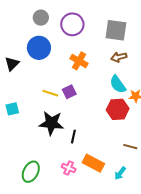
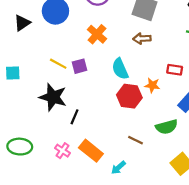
cyan semicircle: (118, 84) -> (120, 69), moved
green ellipse: (31, 172) -> (20, 147), turned 55

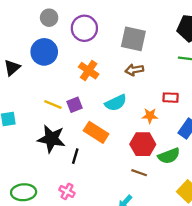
cyan semicircle: (120, 69) -> (116, 103), turned -85
red hexagon: (129, 96) -> (143, 144), moved
orange rectangle: (91, 151) -> (96, 132), moved

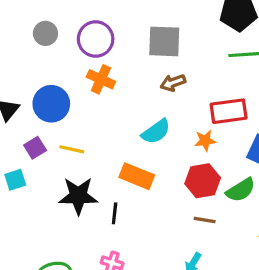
blue circle: (44, 52) -> (51, 104), moved
orange cross: (89, 71) -> (101, 79), moved
red rectangle: (171, 98) -> (229, 111), size x1.6
purple square: (75, 105) -> (35, 148), moved

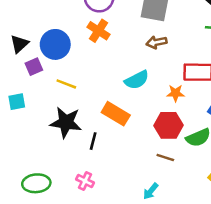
purple square: (35, 148) -> (34, 67), moved

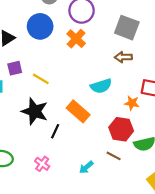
blue circle: (55, 44) -> (40, 26), moved
purple square: (34, 67) -> (15, 68), moved
cyan arrow: (151, 191) -> (86, 167), moved

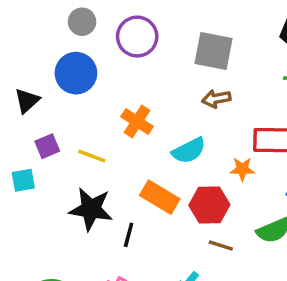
orange cross: (76, 39) -> (137, 121), moved
red hexagon: (121, 129) -> (209, 205), moved
brown line: (114, 156) -> (221, 245), moved

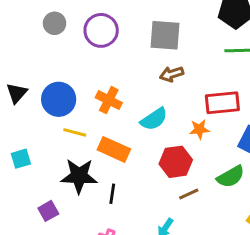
blue circle: (76, 73) -> (59, 99), moved
purple square: (47, 146) -> (48, 211), moved
orange rectangle: (160, 197) -> (114, 149), moved
brown line: (221, 245) -> (189, 194), turned -36

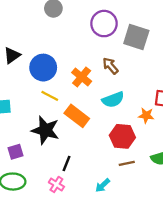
purple circle: (101, 30) -> (104, 24), moved
brown arrow: (172, 74) -> (110, 66), moved, turned 54
black line: (112, 194) -> (67, 163), moved

